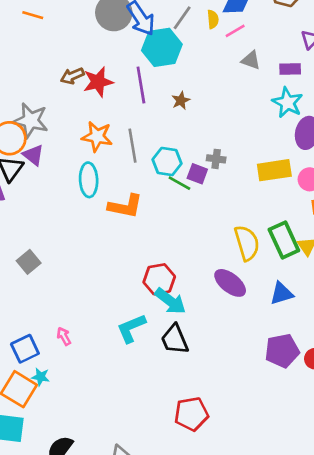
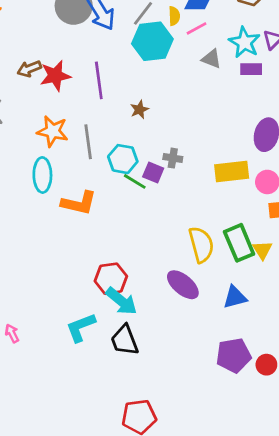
cyan hexagon: (162, 47) -> (152, 41), moved
brown star: (181, 100) -> (139, 110), moved
cyan star: (287, 103) -> (244, 42), moved

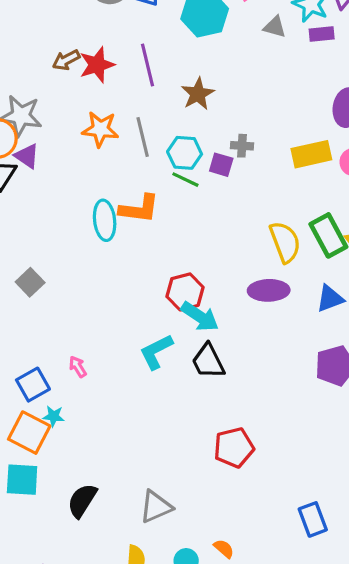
brown star: (139, 110) -> (198, 94), size x1.5
cyan ellipse: (42, 175) -> (105, 220), moved
green line: (135, 181) -> (185, 180), moved
purple ellipse: (183, 285) -> (269, 290), turned -36

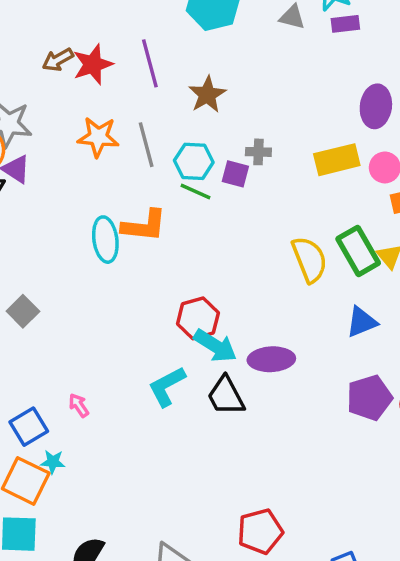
purple ellipse: (269, 290) -> (271, 359), moved
red pentagon: (234, 448) -> (260, 531), moved

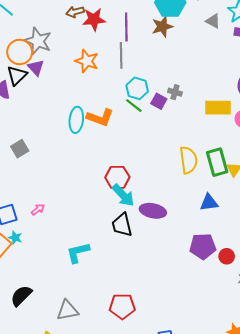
brown star: (207, 95) -> (162, 26), moved
gray line: (146, 145) -> (121, 55), moved
cyan L-shape: (167, 386) -> (78, 253), moved
pink arrow: (79, 405) -> (38, 210), turned 72

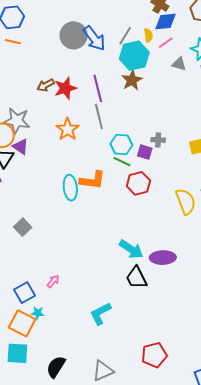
orange star: (87, 61) -> (68, 129), turned 30
red hexagon: (117, 177) -> (138, 183), moved

